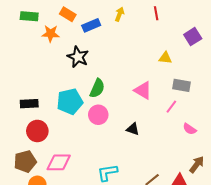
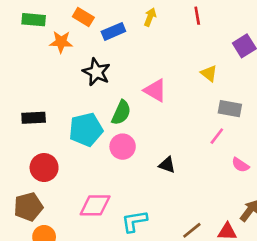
yellow triangle: (165, 58) -> (209, 73), turned 32
pink triangle: (143, 90) -> (155, 90), moved
black rectangle: (29, 104) -> (34, 118), moved
pink diamond: (59, 162) -> (95, 205), moved

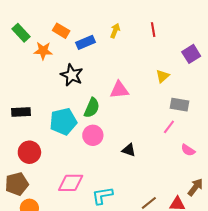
green rectangle: (34, 20) -> (21, 33), turned 42
yellow triangle: (209, 73) -> (163, 76), turned 40
pink triangle: (155, 90) -> (119, 90), turned -36

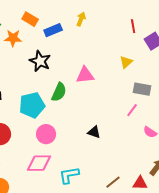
red line: (153, 30) -> (133, 26), moved
pink circle: (93, 135) -> (46, 134), moved

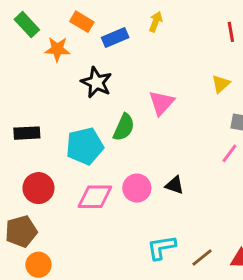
pink triangle: (85, 75) -> (161, 103), turned -42
pink circle: (46, 134) -> (137, 188), moved
pink diamond: (39, 163) -> (95, 197), moved
cyan L-shape: (69, 175) -> (161, 247), moved

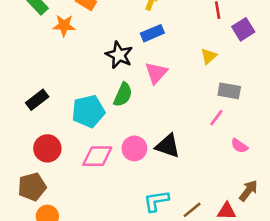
blue rectangle: (115, 38) -> (152, 33), moved
black star: (96, 82) -> (119, 55), moved
black rectangle: (27, 133) -> (37, 100), turned -35
black triangle: (174, 185) -> (168, 146), size x1.5

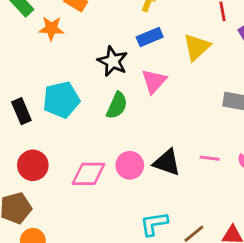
yellow triangle: (209, 56) -> (197, 47), moved, size x1.5
black rectangle: (37, 100) -> (21, 111), turned -75
cyan pentagon: (88, 111) -> (61, 100), moved
pink line: (216, 118) -> (210, 158), moved, turned 60

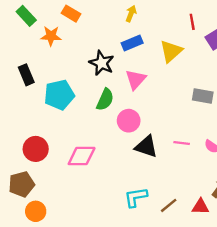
black rectangle: (21, 111) -> (26, 75), moved
pink circle: (130, 165) -> (129, 121), moved

